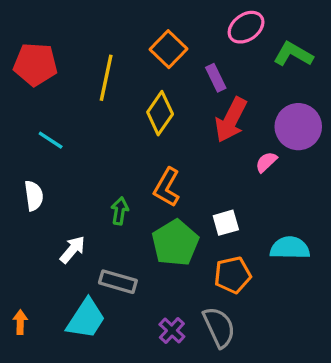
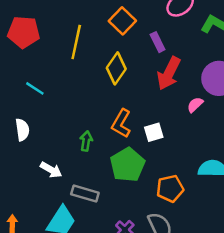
white square: (226, 223) -> (154, 132), moved
white arrow: (72, 250) -> (51, 170), turned 80

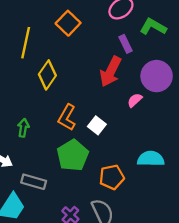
purple rectangle: (158, 42) -> (126, 44), moved
yellow diamond: (116, 68) -> (47, 75), moved
white square: (154, 132) -> (97, 125), turned -36
green arrow: (86, 141) -> (23, 128), moved

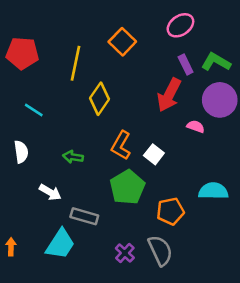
green L-shape: (153, 27) -> (216, 62), moved
pink semicircle: (135, 100) -> (196, 126), turned 63
green arrow: (23, 128) -> (73, 157), turned -90

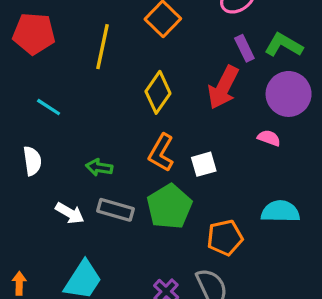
yellow diamond: (100, 99) -> (158, 92), moved
pink semicircle: (196, 126) -> (269, 138), moved
white square: (154, 154) -> (204, 164), turned 36
gray rectangle: (84, 216) -> (116, 210), moved

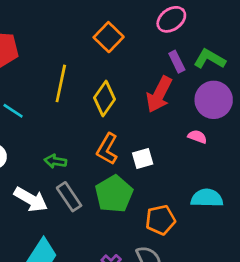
yellow line: (102, 47) -> (61, 83), moved
gray rectangle: (116, 210) -> (69, 197), turned 40
white arrow: (70, 213) -> (31, 199), size x1.4

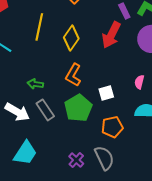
pink semicircle: (197, 137) -> (139, 82), moved, turned -96
white square: (143, 158) -> (106, 93), moved

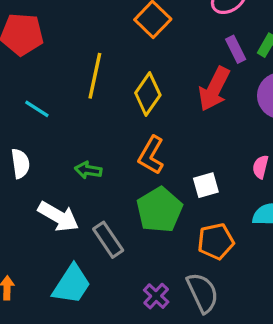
gray rectangle: (45, 110) -> (108, 240), moved

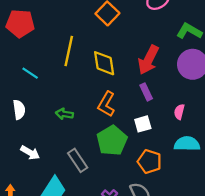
purple rectangle: (236, 49) -> (146, 92), moved
yellow diamond: (148, 94) -> (104, 63), turned -44
white arrow: (58, 217) -> (30, 153), moved, size x0.7
orange pentagon: (216, 241) -> (149, 162), turned 30

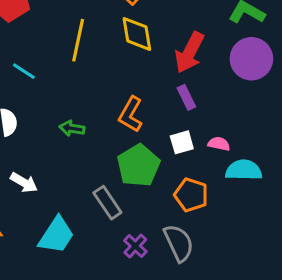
yellow diamond: (104, 63) -> (137, 34), moved
pink semicircle: (179, 112) -> (219, 144), moved, turned 88
gray rectangle: (78, 160) -> (107, 203), moved

